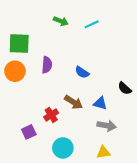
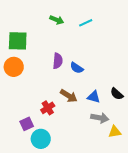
purple semicircle: (47, 65) -> (58, 61), moved
black semicircle: (125, 88) -> (117, 94), moved
cyan circle: (63, 148) -> (41, 139), moved
yellow triangle: (103, 152) -> (115, 132), moved

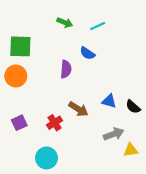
blue semicircle: (77, 68) -> (87, 53), moved
blue triangle: (94, 97) -> (109, 101), moved
gray arrow: (100, 118) -> (114, 134), turned -30
purple square: (27, 124) -> (19, 123), moved

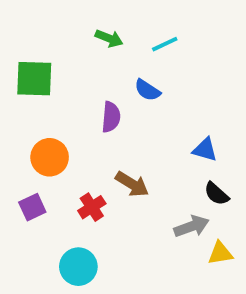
orange circle: (16, 76) -> (50, 157), moved
blue triangle: (109, 101) -> (205, 150), moved
black semicircle: (133, 107) -> (216, 194), moved

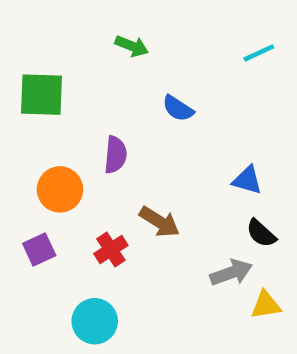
cyan line: (165, 44) -> (259, 53), moved
purple semicircle: (111, 117) -> (115, 155), moved

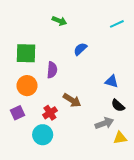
green square: (41, 95) -> (26, 53), moved
blue semicircle: (178, 108) -> (80, 49), turned 104
cyan circle: (95, 321) -> (43, 135), moved

